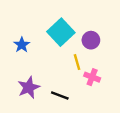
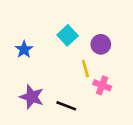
cyan square: (61, 32) -> (68, 35), size x0.7
purple star: (29, 87) -> (32, 97), turned -30

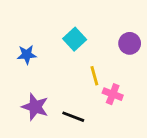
purple circle: (101, 44) -> (130, 43), moved
blue star: (24, 49) -> (27, 55), turned 30

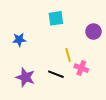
cyan square: (75, 39) -> (56, 18), moved, turned 35
black line: (73, 117) -> (56, 74), moved

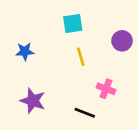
yellow line: (68, 55) -> (81, 57), moved
black line: (56, 74) -> (85, 113), moved

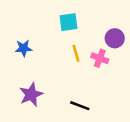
pink cross: (106, 89) -> (100, 58), moved
purple star: (33, 101) -> (31, 94), turned 30

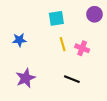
purple circle: (115, 38) -> (94, 14), moved
black line: (80, 106) -> (72, 79), moved

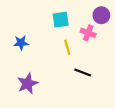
pink cross: (82, 48) -> (88, 33), moved
black line: (72, 79) -> (83, 73), moved

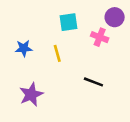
yellow line: (67, 47) -> (57, 53), moved

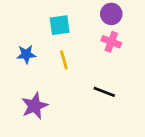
purple circle: (115, 17) -> (111, 14), moved
cyan square: (68, 22) -> (60, 25), moved

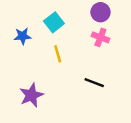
cyan square: (60, 25) -> (54, 22), turned -30
blue star: (26, 54) -> (22, 36), moved

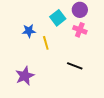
cyan square: (54, 22) -> (58, 18), moved
blue star: (22, 36) -> (29, 31), moved

